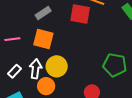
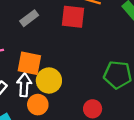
orange square: (43, 39) -> (29, 63), moved

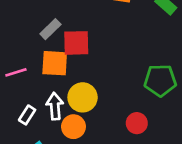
red square: (73, 17) -> (76, 43), moved
orange square: (29, 63) -> (55, 63), moved

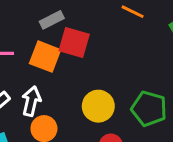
yellow circle: (83, 97) -> (98, 106), moved

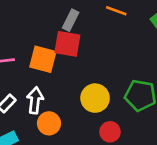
gray rectangle: (52, 20) -> (71, 20), moved, turned -30

